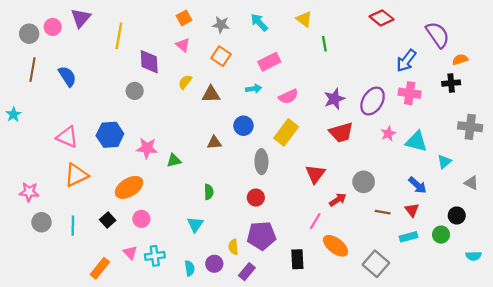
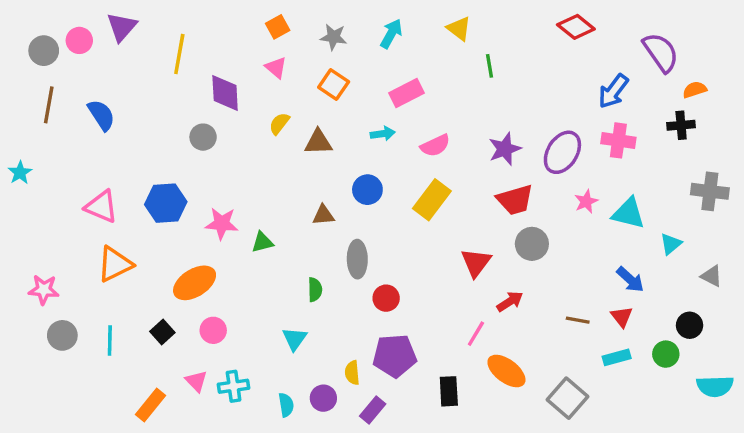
cyan arrow: (259, 22) -> (391, 34), turned 72
gray ellipse: (261, 162) -> (357, 259), moved
gray circle: (364, 182) -> (532, 244), moved
cyan semicircle: (474, 256) -> (715, 386), size x1.5

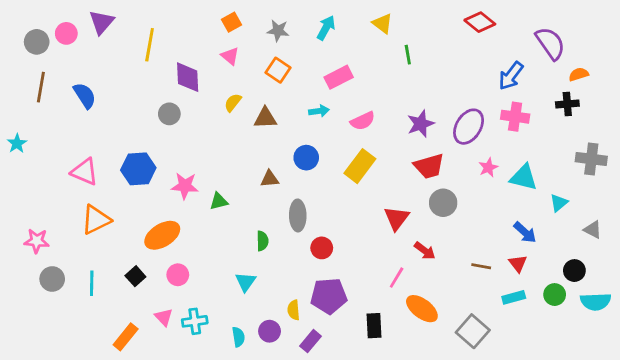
red arrow: (510, 301) -> (425, 251), turned 70
cyan semicircle: (715, 386) -> (596, 302), moved

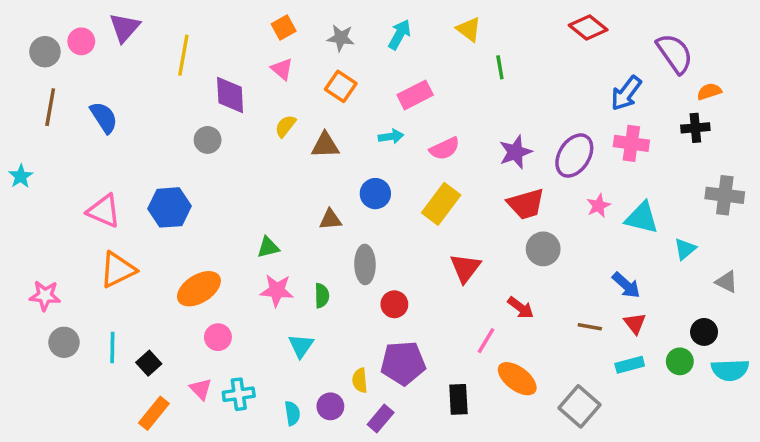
pink star: (185, 186) -> (277, 290), moved
red triangle: (397, 218) -> (465, 268), moved
blue arrow: (525, 232) -> (626, 285), moved
black square: (135, 276) -> (149, 363), moved

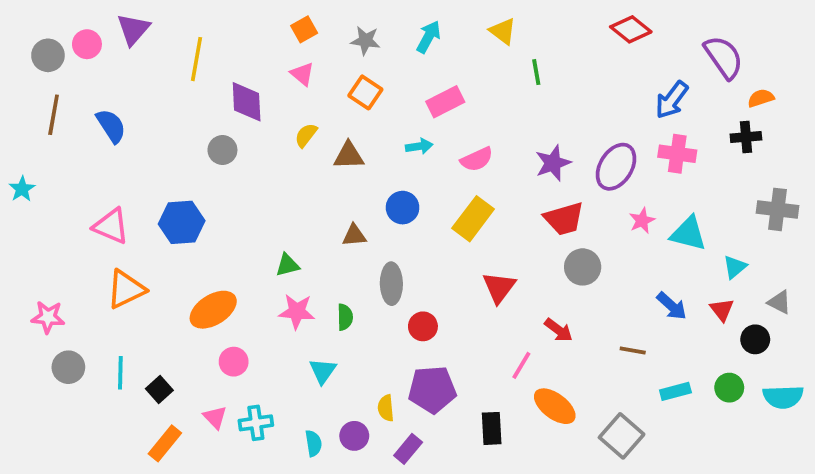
red triangle: (635, 323) -> (722, 310), moved
black circle: (704, 332) -> (755, 339), moved

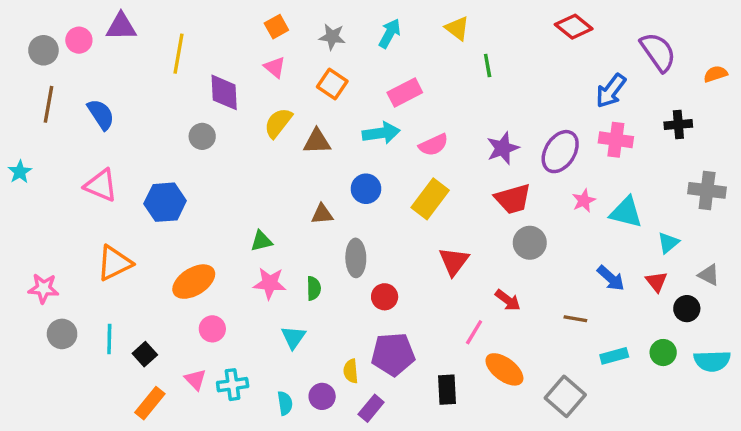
purple triangle: (133, 29) -> (121, 27), turned 48
orange semicircle: (761, 98) -> (715, 74), moved
yellow semicircle: (306, 135) -> (278, 123), size x1.4
cyan arrow: (419, 146) -> (381, 133), size x1.5
pink triangle: (111, 226) -> (101, 185), moved

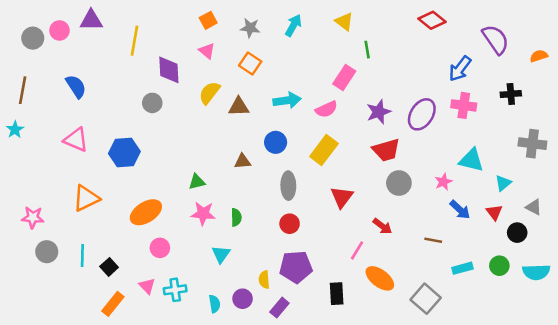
pink rectangle: (405, 92) -> (344, 77), moved, turned -30
brown line: (49, 104) -> (23, 90), moved
pink star: (584, 201) -> (443, 182), moved
gray ellipse: (356, 258) -> (288, 186), moved

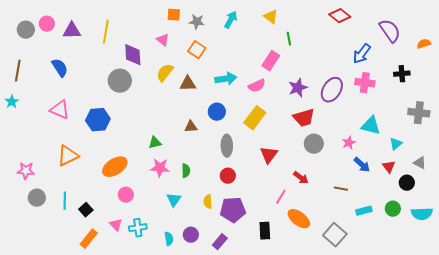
purple triangle: (91, 20) -> (72, 31), moved
orange square: (208, 20) -> (174, 15), moved, turned 32
gray circle: (152, 103) -> (120, 81), size x1.5
yellow semicircle: (264, 280) -> (208, 202), moved

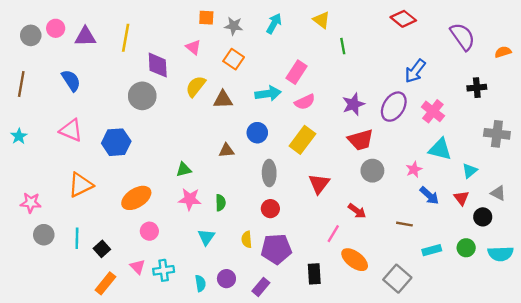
blue arrow: (362, 54) -> (415, 71), moved
pink rectangle: (271, 61) -> (296, 72), moved
pink cross: (365, 83) -> (433, 111), moved, turned 30
cyan star: (12, 102) -> (19, 136), moved

